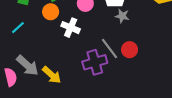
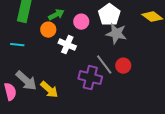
gray star: (122, 16) -> (116, 34), size x1.5
cyan line: (18, 28) -> (17, 45), turned 48
purple cross: (95, 62) -> (90, 78), turned 30

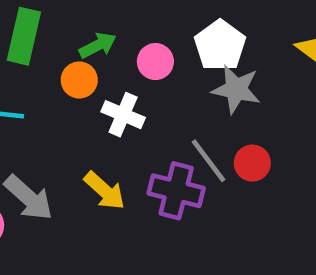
yellow arrow: (49, 90) -> (105, 191), moved

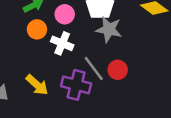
orange circle: (79, 80) -> (37, 29), moved
white cross: (123, 115) -> (62, 43), moved

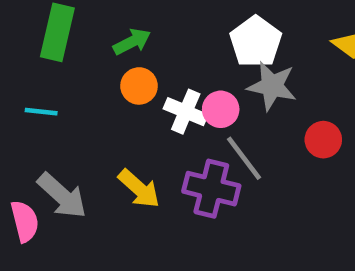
pink circle: (65, 14) -> (221, 109), moved
red circle: (118, 70) -> (323, 140), moved

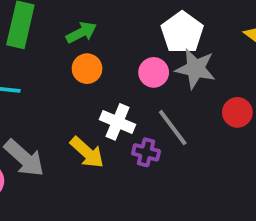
pink circle: (221, 109) -> (154, 72), moved
white cross: (186, 112) -> (117, 122), moved
purple cross: (211, 189) -> (146, 152), size x0.6

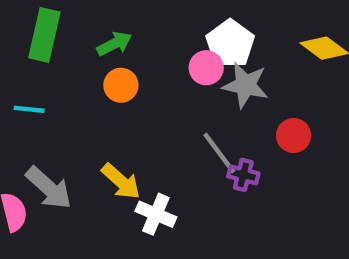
pink circle: (154, 72) -> (206, 68), moved
white cross: (117, 122) -> (156, 214), moved
purple cross: (146, 152) -> (243, 175), moved

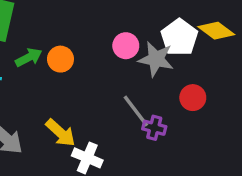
green arrow: (114, 44) -> (29, 57), moved
white pentagon: (230, 44) -> (179, 37), moved

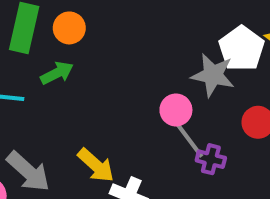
pink circle: (126, 46) -> (176, 110), moved
orange circle: (60, 59) -> (69, 28), moved

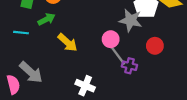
yellow arrow: (96, 165) -> (67, 42), moved

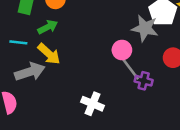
yellow arrow: (67, 42) -> (49, 54), moved
gray arrow: (31, 72) -> (30, 72), moved, turned -60

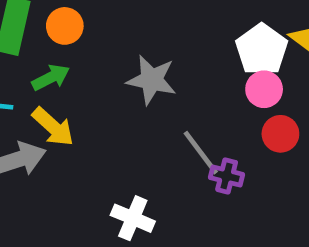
gray star: (145, 28) -> (152, 80), moved
pink circle: (122, 50) -> (264, 89), moved

